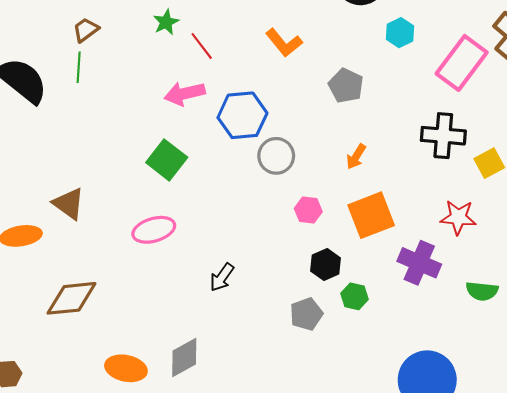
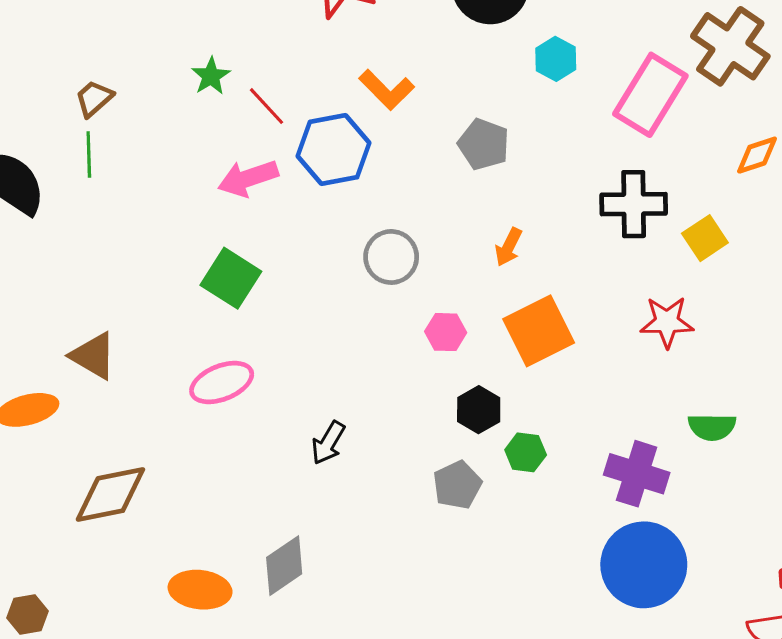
blue hexagon: (242, 115) -> (334, 150), moved
purple cross: (419, 263) -> (637, 474), moved

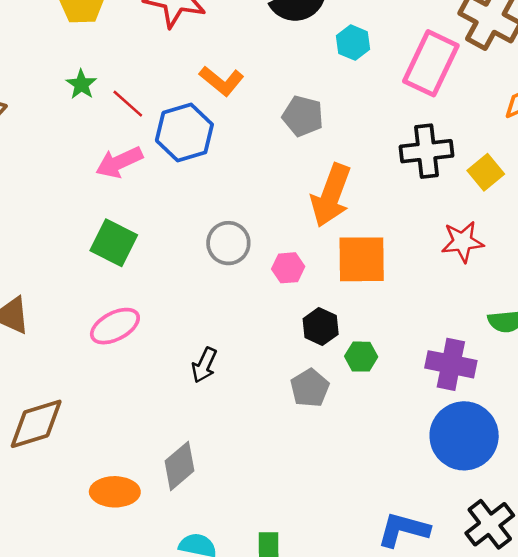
orange arrow: (508, 247) -> (331, 195), size x2.0
gray circle: (391, 257) -> (228, 243), moved
orange square: (539, 331) -> (362, 259), turned 32

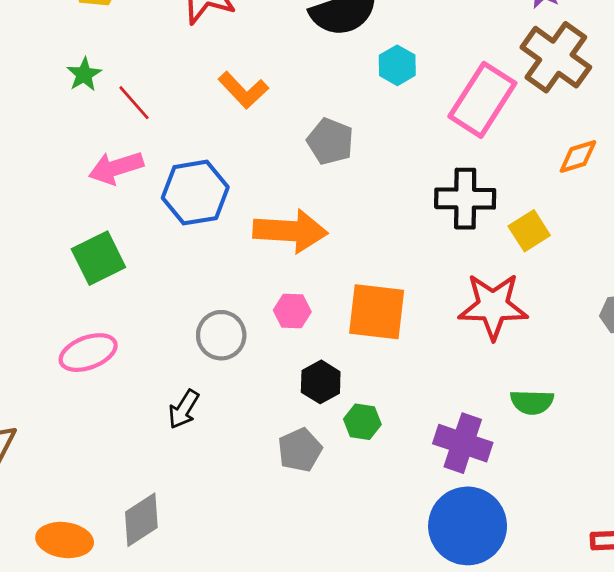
blue hexagon: (184, 133) -> (195, 193), moved
orange arrow: (331, 195) -> (290, 231), moved, turned -114
red star: (462, 242) -> (493, 306), size x1.4
green square: (114, 243) -> (98, 258), turned 30
gray circle: (228, 243) -> (221, 335), moved

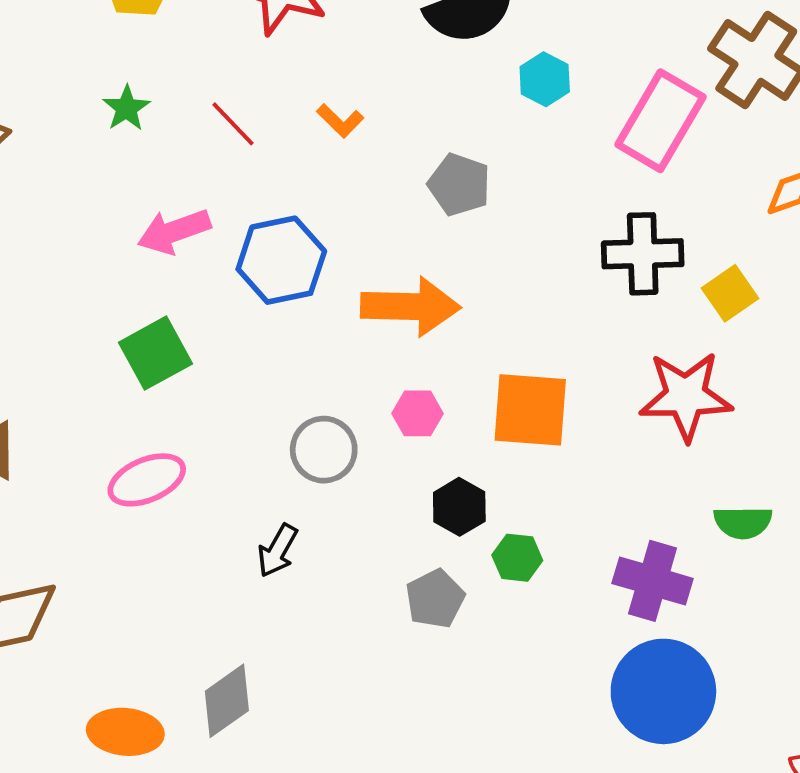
orange L-shape: (243, 90) -> (340, 121), size x0.7
red line: (134, 103) -> (233, 124), moved

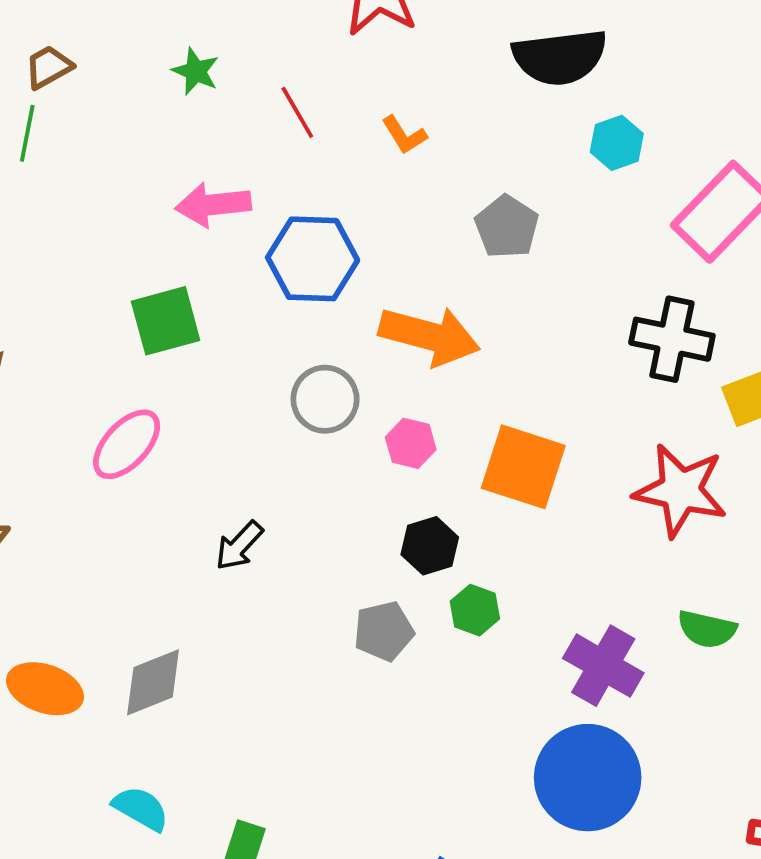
green star: (126, 108) -> (196, 71), turned -30
gray circle: (324, 450) -> (325, 399), moved
pink ellipse: (147, 480) -> (127, 444), turned -38

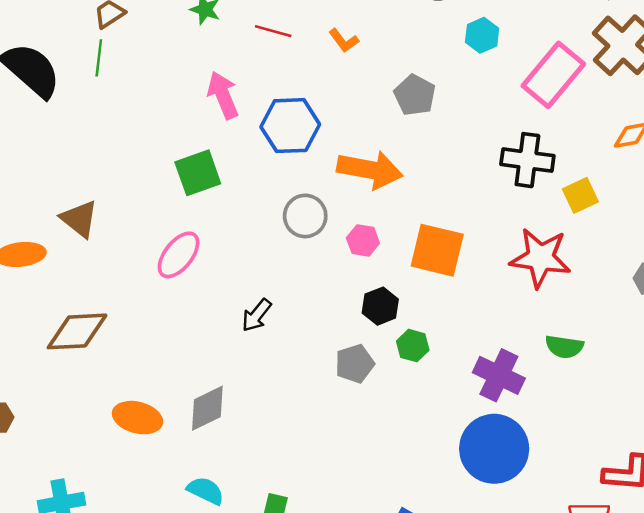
red line: (297, 112) -> (273, 31), turned -40
pink arrow: (213, 205) -> (223, 95), turned 78

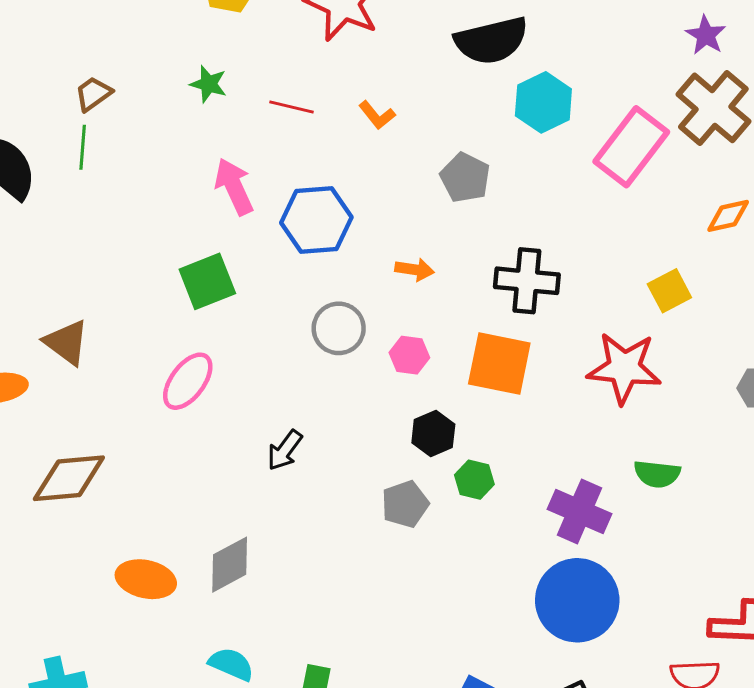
cyan hexagon: (482, 35) -> (543, 102), size x1.4
black cross: (527, 160) -> (527, 281), moved
orange arrow: (370, 170) -> (414, 270), size x0.5

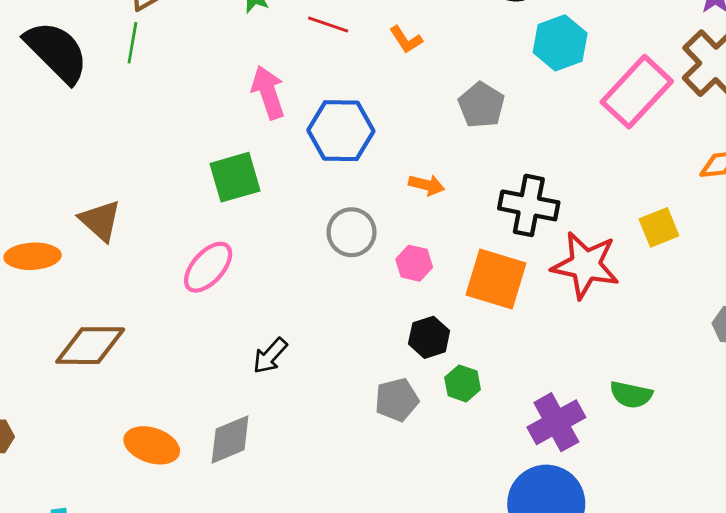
red star: (624, 368) -> (585, 265), moved
black arrow: (285, 450) -> (270, 356), moved
purple cross: (579, 511) -> (556, 422), turned 32

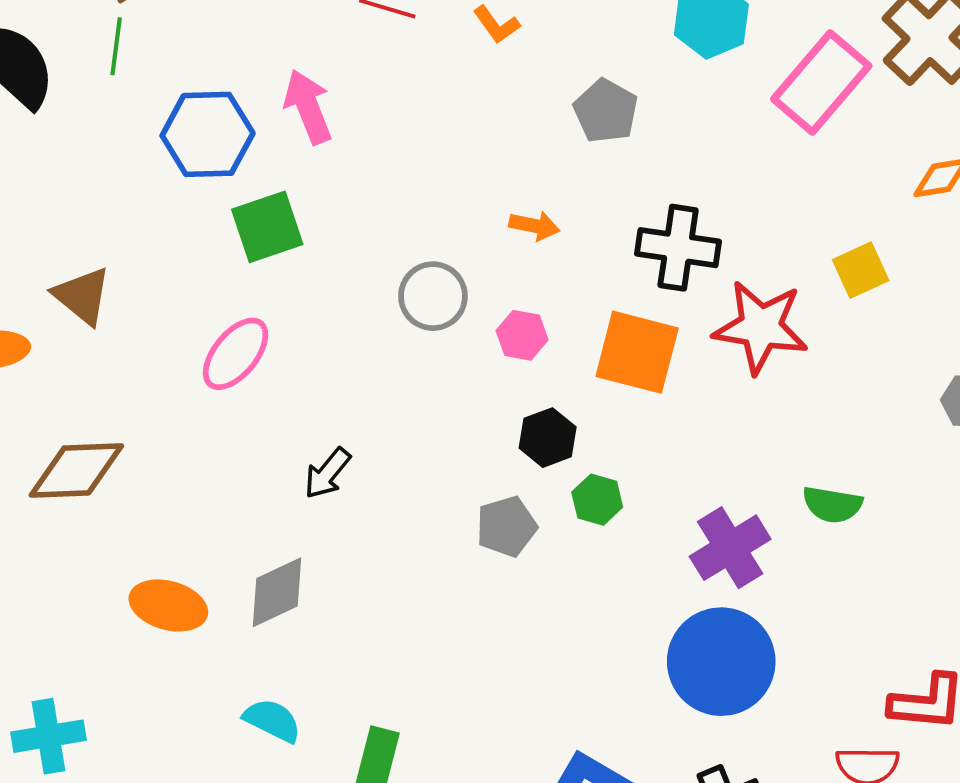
blue hexagon: (341, 131) -> (208, 134), moved

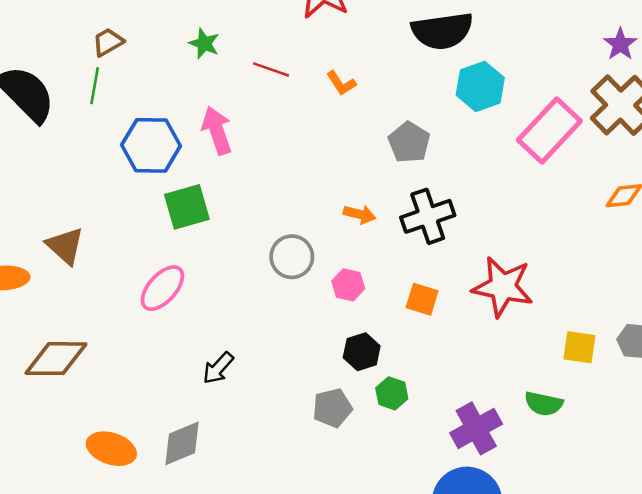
black cross: (678, 248) -> (428, 216), moved, turned -30
yellow square: (861, 270) -> (579, 347), moved, turned 30
orange square: (637, 352) -> (422, 299), size x0.6

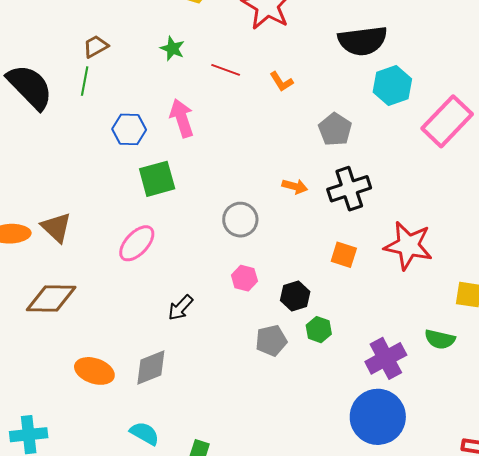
blue hexagon: (151, 145) -> (129, 129), size x0.7
brown triangle: (65, 246) -> (56, 227), moved
pink hexagon: (348, 285) -> (244, 278), moved

